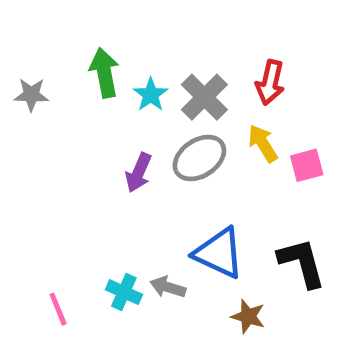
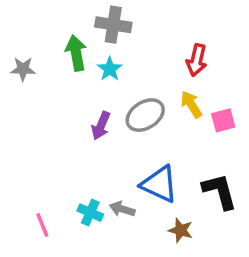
gray cross: (204, 97) -> (113, 25), moved, turned -36

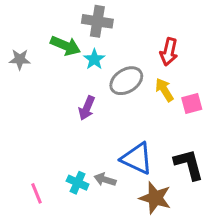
green arrow: (76, 53) -> (65, 46), turned 124
gray ellipse: (145, 115) -> (126, 81), moved
brown star: (181, 230) -> (155, 198), size x1.5

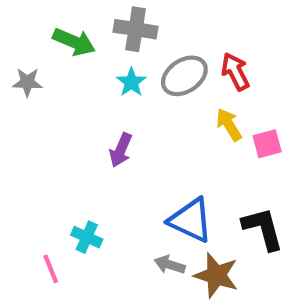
green arrow: (65, 46) -> (74, 42), moved
red arrow: (169, 52) -> (235, 72), turned 140
gray ellipse: (126, 81) -> (184, 76), moved
gray arrow: (105, 180) -> (170, 265), moved
cyan cross: (78, 183) -> (87, 237), moved

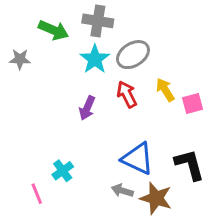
red arrow: (235, 72) -> (127, 94), moved
cyan star: (131, 82) -> (95, 59), size x1.4
cyan cross: (87, 237) -> (63, 171), turned 30

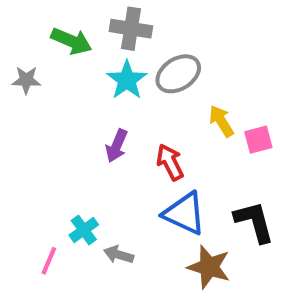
red arrow: (127, 94) -> (170, 162), moved
gray arrow: (122, 191) -> (119, 255), moved
pink line: (37, 194) -> (49, 261), turned 45

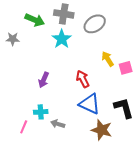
gray ellipse: (178, 74) -> (95, 24), moved
purple arrow: (117, 146) -> (44, 80), moved
cyan cross: (84, 230) -> (41, 112), turned 32

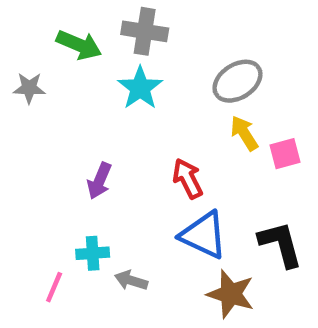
gray ellipse: (95, 24) -> (238, 81), moved

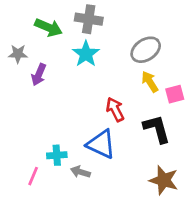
purple arrow: (99, 181) -> (39, 75), moved
blue triangle: (204, 235) -> (101, 144), moved
black L-shape: (281, 244) -> (157, 129), moved
brown star: (231, 294) -> (164, 180), moved

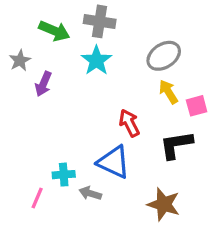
gray star: (18, 54) -> (20, 61), turned -30
black L-shape: (157, 129) -> (176, 145), turned -84
brown star: (164, 180) -> (164, 204), moved

